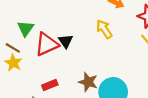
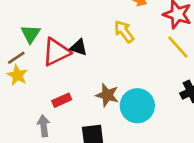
black triangle: (66, 41) -> (79, 47), turned -35
brown line: (13, 48) -> (16, 58), turned -63

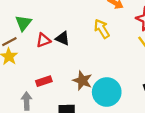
red triangle: (56, 52) -> (43, 40), size x0.6

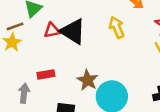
black triangle: (63, 38) -> (73, 31), size x1.6

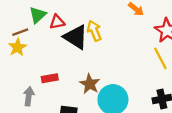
yellow arrow: (117, 27) -> (94, 31), moved
red triangle: (52, 30) -> (57, 22), moved

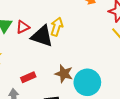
yellow arrow: (94, 31) -> (57, 27), turned 54

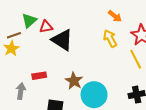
yellow arrow: (57, 27) -> (110, 38), moved, turned -60

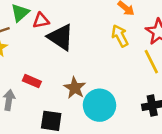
red rectangle: (39, 76) -> (32, 81), turned 32

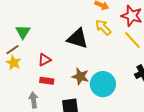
red triangle: (41, 21) -> (44, 60), moved
black triangle: (61, 37) -> (78, 38), moved

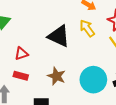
cyan circle: (103, 84) -> (93, 80), moved

